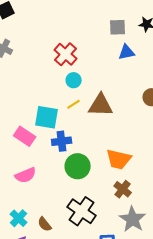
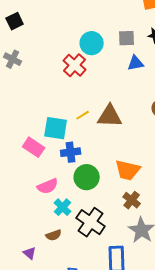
cyan circle: (74, 80) -> (92, 43), moved, size x1.5
pink semicircle: (26, 175) -> (48, 186), moved
cyan cross: (19, 218) -> (63, 207), moved
brown semicircle: (45, 224) -> (54, 235), turned -70

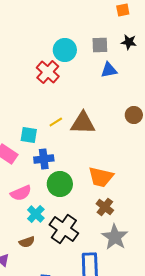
cyan square: (56, 128) -> (29, 135), size x0.7

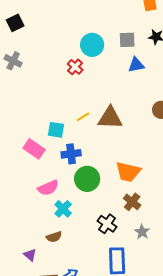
red cross: (48, 72) -> (75, 67), size x0.7
black cross: (64, 229) -> (107, 224), moved, size x0.7
gray star: (115, 237) -> (142, 232), size x0.6

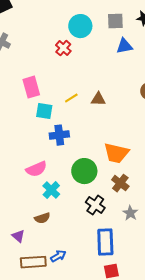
brown triangle: (110, 118) -> (98, 99), size x0.6
pink rectangle: (34, 149) -> (31, 87), moved, turned 40
green circle: (87, 179) -> (84, 171), moved

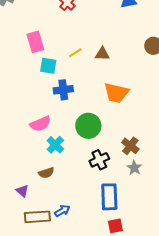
orange trapezoid: (116, 153) -> (116, 93), moved
brown cross: (120, 183) -> (130, 146), moved
black cross: (95, 205) -> (99, 160), turned 30

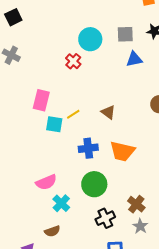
pink rectangle: (35, 42) -> (41, 100), turned 30
yellow line: (75, 53) -> (73, 114), moved
brown triangle: (102, 54) -> (108, 112), turned 35
blue cross: (63, 90) -> (88, 148), moved

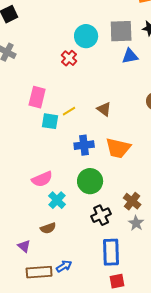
gray square: (125, 34) -> (121, 31), size x1.4

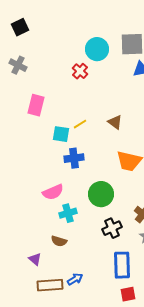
pink rectangle: (37, 97) -> (36, 105), moved
blue cross: (84, 145) -> (74, 158), moved
cyan cross: (57, 200) -> (68, 213), turned 30
brown semicircle: (48, 228) -> (59, 241), turned 35

